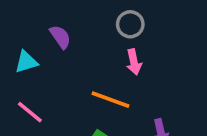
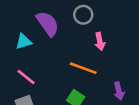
gray circle: (130, 24) -> (83, 15), moved
purple semicircle: (60, 37) -> (48, 24), size x1.5

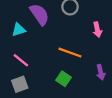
pink arrow: (100, 41) -> (97, 30), moved

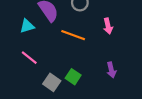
orange line: (70, 53) -> (73, 35), moved
gray square: (20, 84) -> (52, 82), moved, turned -35

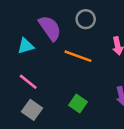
gray square: (52, 82) -> (32, 110), moved

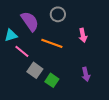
pink line: (28, 82) -> (22, 51), moved
gray square: (32, 110) -> (35, 70), moved

